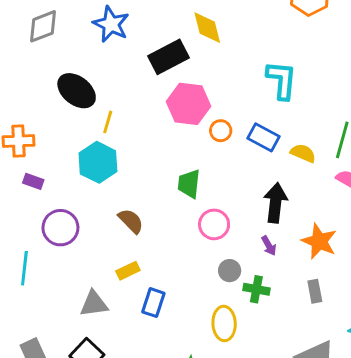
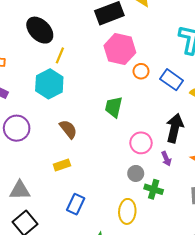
pink circle: (214, 224) -> (141, 143), moved
blue rectangle: (153, 303) -> (76, 204), moved
gray triangle: (94, 304) -> (20, 190), moved

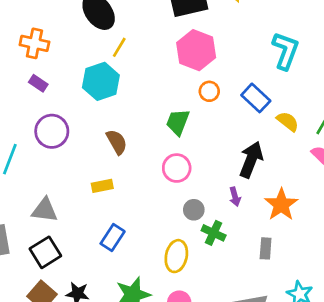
orange circle: (141, 71) -> (209, 91), moved
pink circle: (141, 143) -> (177, 168), moved

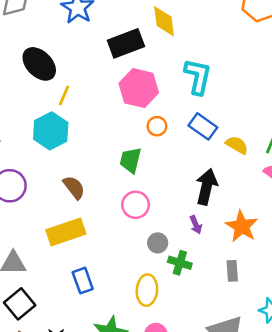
cyan L-shape: (286, 51) -> (198, 77), moved
yellow rectangle: (102, 186) -> (66, 232), size x1.8
blue rectangle: (113, 238) -> (83, 281), turned -45

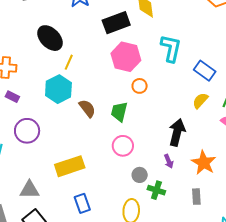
blue rectangle: (203, 126) -> (205, 71), moved
yellow semicircle: (237, 145) -> (200, 101), turned -78
brown semicircle: (74, 187) -> (87, 108), moved

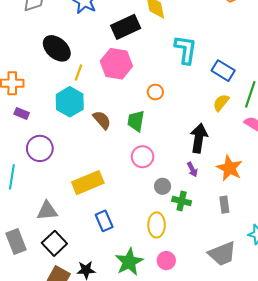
pink hexagon: (126, 57) -> (116, 64), moved

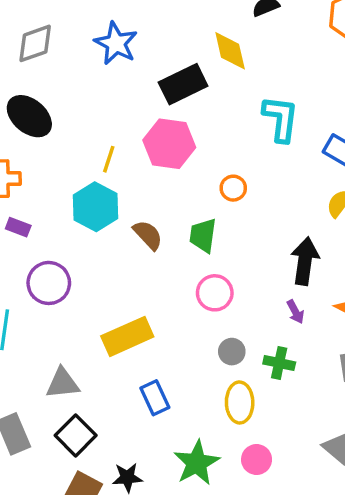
black ellipse: (57, 48) -> (29, 116), moved
gray circle: (163, 186) -> (232, 352), moved

